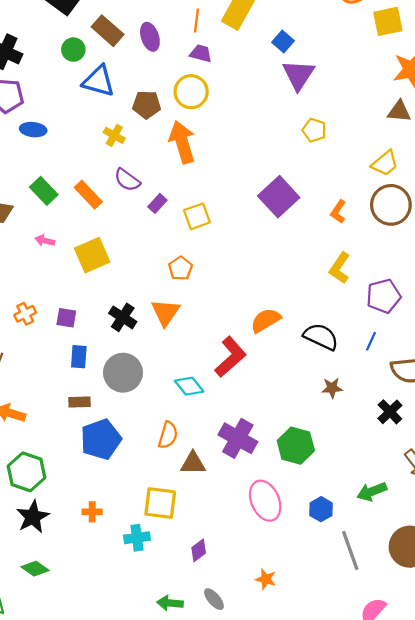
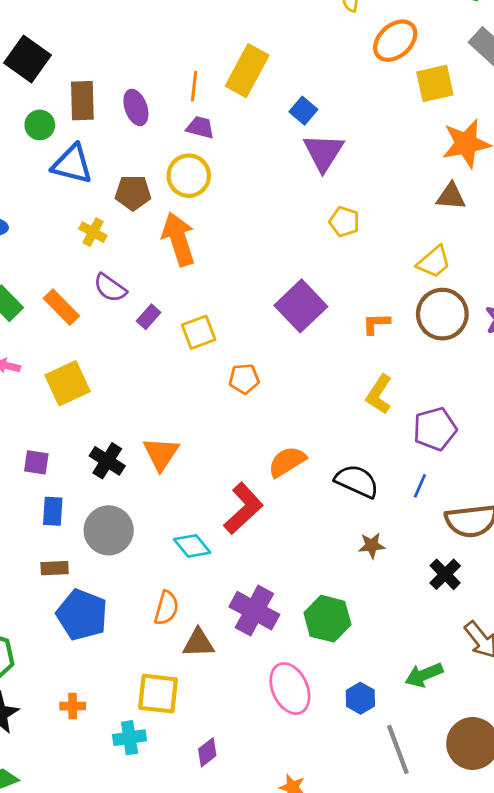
brown rectangle: (108, 31) -> (82, 101), turned 48
orange L-shape: (338, 212) -> (376, 324), turned 55
orange pentagon: (180, 268) -> (244, 379), moved, turned 30
blue pentagon: (101, 439) -> (82, 615), turned -30

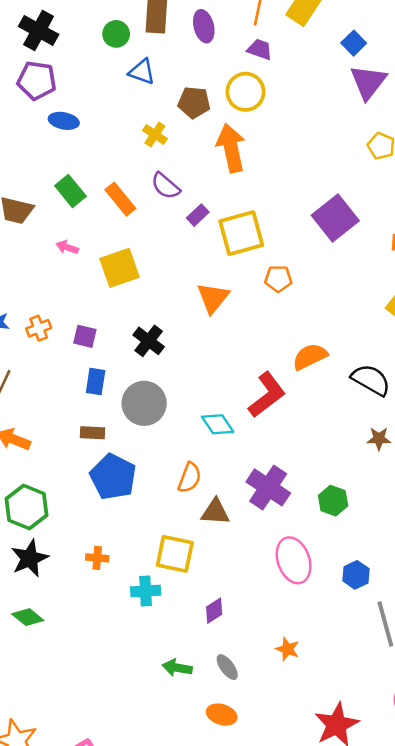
blue triangle: (72, 164) -> (142, 72), size x0.7
yellow square: (199, 332) -> (241, 233), size x1.5
orange triangle: (161, 454) -> (213, 298), moved
green hexagon: (327, 619) -> (333, 501), size x0.7

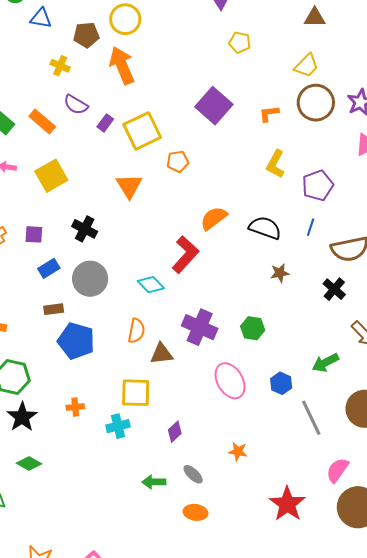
blue rectangle: (96, 381) -> (49, 268), turned 60

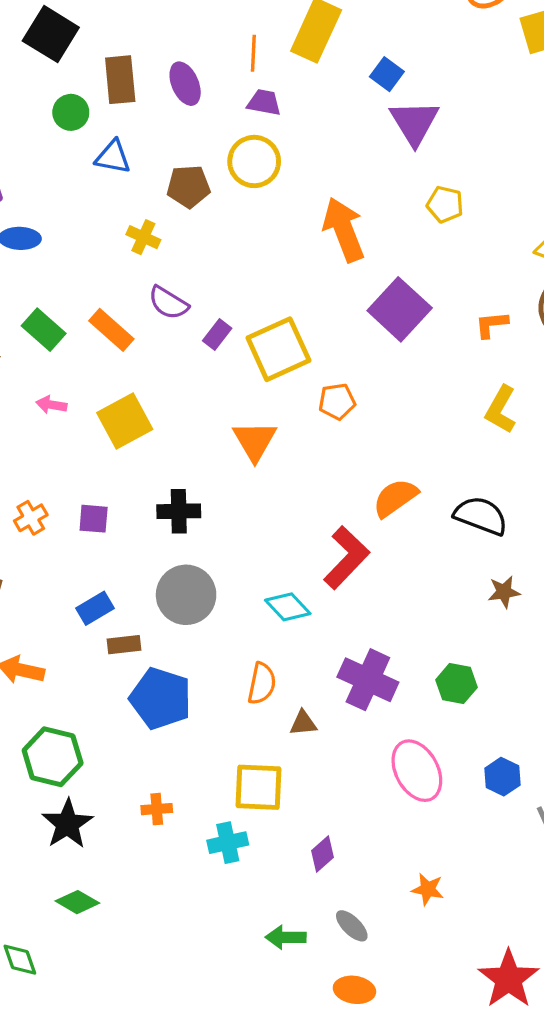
orange arrow: (122, 65) -> (344, 230), moved
black cross: (85, 229) -> (179, 511), turned -30
blue rectangle: (49, 268) -> (95, 608), moved
brown triangle: (162, 354) -> (303, 723), size x0.7

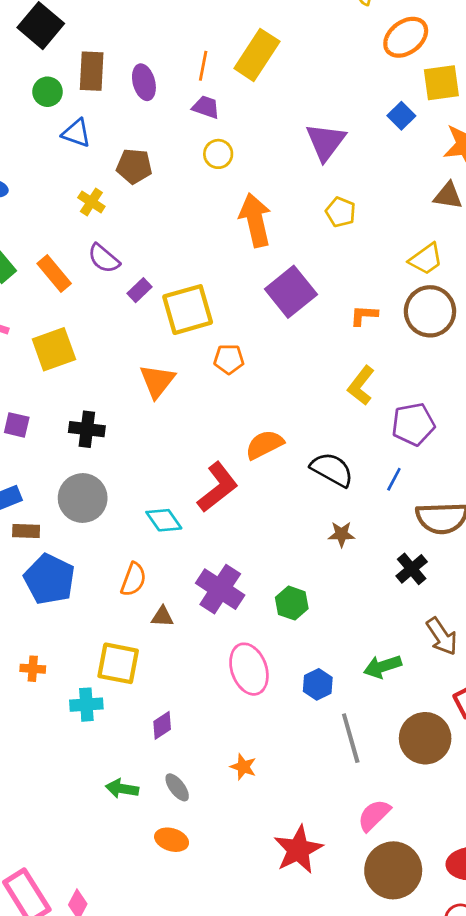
blue square: (387, 74) -> (401, 116), moved
yellow circle: (254, 161) -> (218, 154), moved, size x0.7

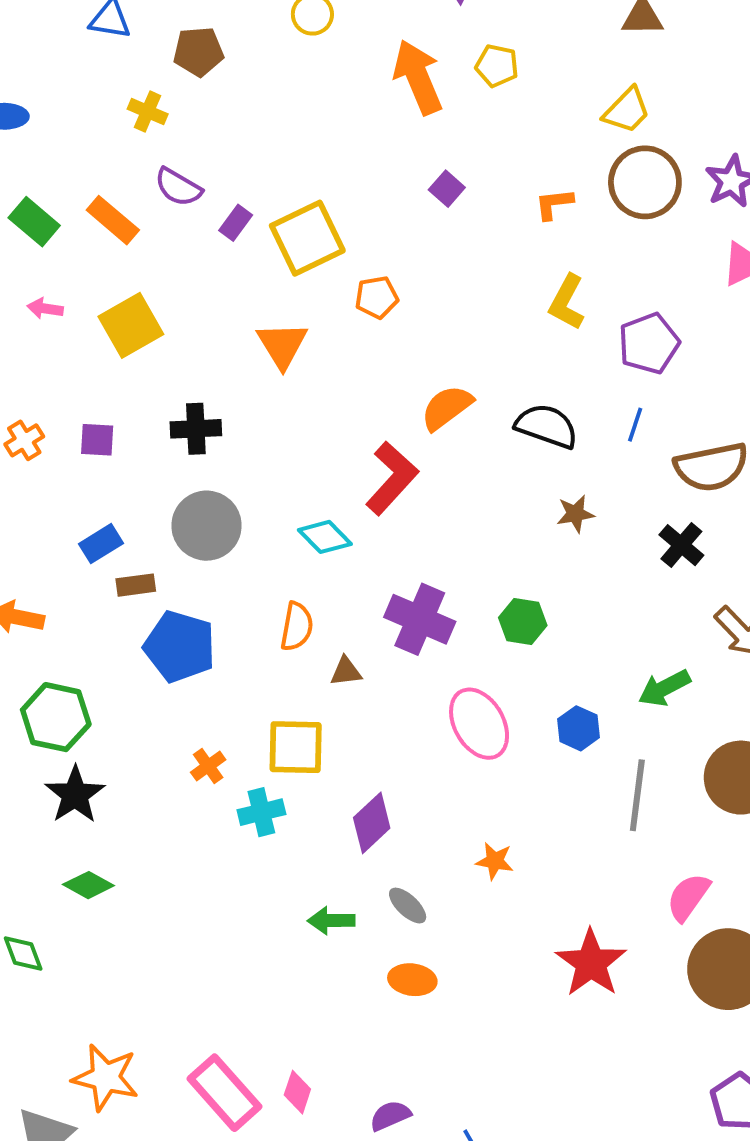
orange arrow: (255, 220) -> (418, 77), moved
purple square: (291, 292) -> (447, 189), size x0.5
orange cross: (33, 669) -> (208, 766), moved, turned -30
purple diamond: (162, 725) -> (372, 823), size x1.4
gray line: (351, 738) -> (637, 795), turned 33

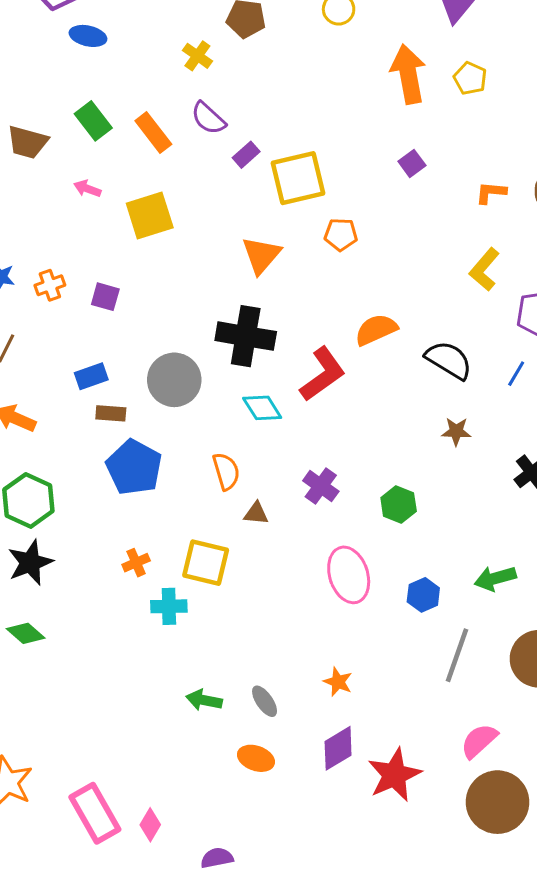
black cross: (196, 429) -> (246, 336), moved, size x1.5
purple cross: (420, 619) -> (321, 486), size x0.7
orange semicircle: (297, 627) -> (226, 471), turned -39
purple diamond: (372, 823) -> (338, 748), moved

